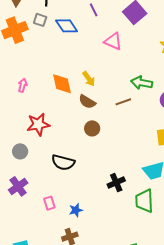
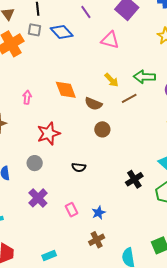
yellow arrow: (89, 79) -> (111, 80), moved
black semicircle: (63, 162) -> (79, 167), size x0.6

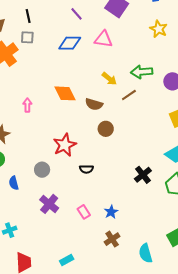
blue diamond: (62, 32) -> (70, 43), moved, turned -40
red star: (49, 134) -> (65, 145), moved

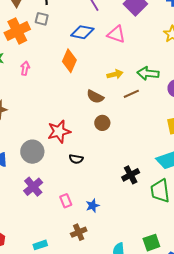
yellow arrow: (109, 79) -> (115, 74), turned -63
orange diamond: (65, 93) -> (69, 61), moved, turned 40
pink arrow: (27, 105) -> (25, 68), moved
gray circle: (42, 170) -> (32, 152), size x1.5
brown cross: (112, 239) -> (79, 232), moved

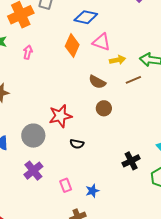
pink triangle: (116, 34) -> (101, 42), moved

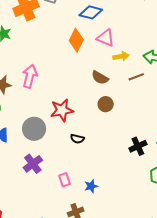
pink arrow: (28, 52) -> (30, 76), moved, size x1.6
black cross: (131, 161) -> (138, 146), moved

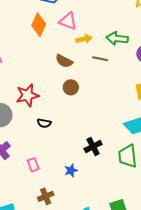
brown line: (136, 77) -> (100, 59), turned 35
black cross: (138, 146) -> (93, 146), moved
blue star: (91, 186) -> (71, 170), moved

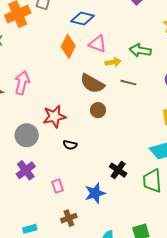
green arrow: (117, 38) -> (140, 50), moved
brown semicircle: (64, 61) -> (92, 84), size x1.4
black cross: (93, 146) -> (118, 170), turned -30
blue star: (71, 170) -> (95, 193), size x1.5

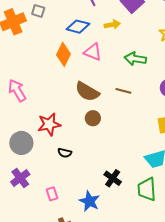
yellow arrow: (113, 62) -> (112, 25), moved
pink arrow: (22, 83) -> (17, 90), turned -45
blue star: (95, 193) -> (89, 201), turned -30

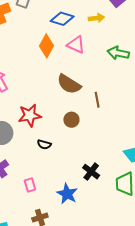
brown line: (123, 91) -> (97, 100), moved, turned 63
brown circle: (93, 118) -> (71, 120), moved

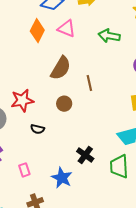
brown semicircle: (69, 84) -> (61, 68), turned -90

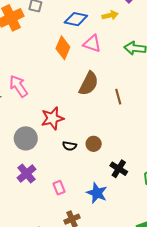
brown circle: (64, 104) -> (94, 144), moved

